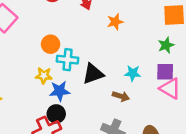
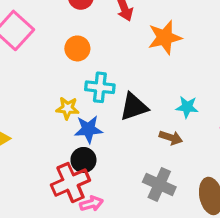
orange star: (115, 22) -> (165, 37), size x1.5
orange circle: (51, 44) -> (77, 48), moved

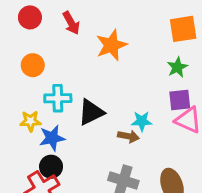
cyan star: (187, 107) -> (142, 121), moved

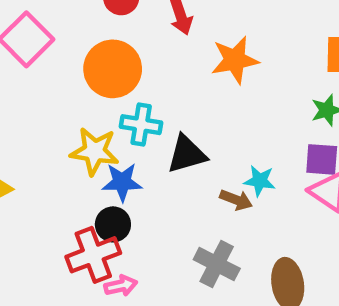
orange circle: (33, 65) -> (113, 69), size x1.6
yellow star: (30, 121) -> (94, 151), size x1.5

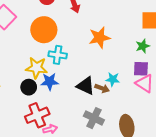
orange star: (235, 60) -> (99, 38), moved
black triangle: (187, 154) -> (86, 86), moved, turned 42
black circle: (113, 224) -> (29, 87), moved

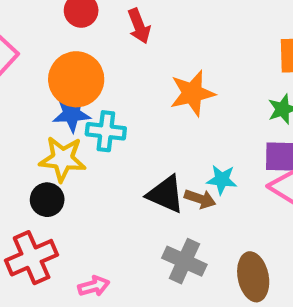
blue star: (50, 82) -> (72, 114), moved
red cross: (37, 115) -> (32, 258), moved

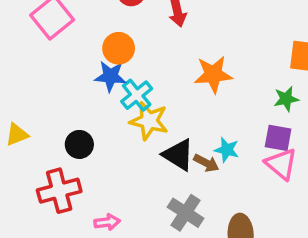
orange circle: (76, 79) -> (119, 48), size x0.7
cyan cross: (106, 131) -> (137, 95), turned 36
yellow star: (63, 159) -> (149, 121), moved

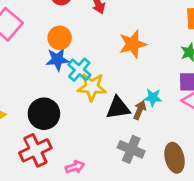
black circle: (79, 144) -> (44, 114), size x1.5
black triangle: (178, 155) -> (118, 108), turned -30
brown arrow: (206, 163) -> (140, 110), turned -84

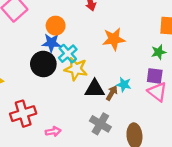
black circle: (44, 114) -> (43, 64), moved

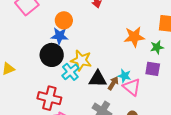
orange star: (114, 39) -> (134, 37), moved
cyan cross: (68, 54) -> (70, 72), moved
pink triangle: (157, 92) -> (132, 87), moved
red cross: (23, 114) -> (49, 98), moved, turned 30

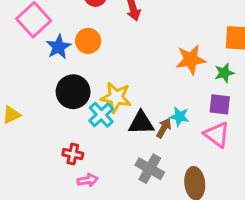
blue star: (60, 36) -> (59, 47), moved, turned -30
pink triangle: (132, 87) -> (217, 135), moved
red cross: (49, 98) -> (73, 154), size x0.6

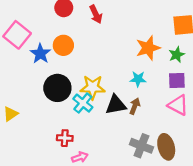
cyan star: (179, 116) -> (138, 79), moved
gray cross: (150, 169) -> (141, 146), moved

